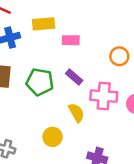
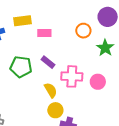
orange circle: (119, 56) -> (83, 31), moved
yellow circle: (53, 137) -> (55, 110), moved

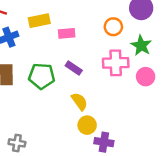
pink cross: (72, 76) -> (116, 63), moved
pink circle: (98, 82) -> (146, 77), moved

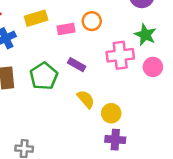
orange circle: (113, 27) -> (92, 21), moved
green pentagon: (42, 76) -> (44, 76), turned -30
yellow circle: (87, 125) -> (111, 113), moved

